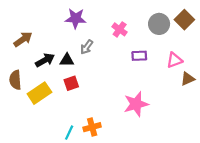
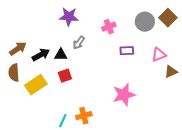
pink cross: (120, 29) -> (109, 27), turned 32
brown arrow: (23, 39) -> (18, 49), moved

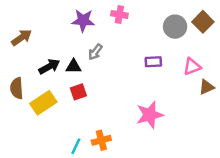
pink cross: (109, 27) -> (119, 15), moved, turned 32
brown arrow: (18, 49) -> (22, 37), moved

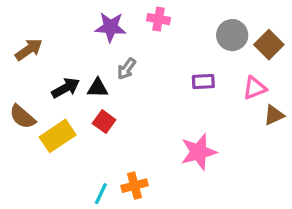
brown square: (203, 22) -> (269, 45), moved
brown semicircle: (17, 88) -> (22, 117), turned -45
red square: (78, 92) -> (104, 122), turned -35

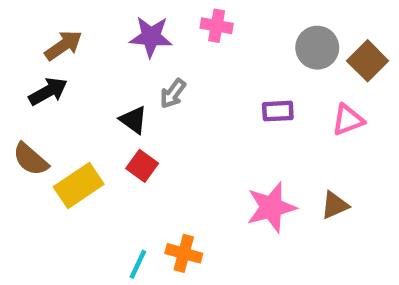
brown arrow: (29, 50) -> (63, 45), moved
black arrow: (66, 88) -> (48, 91), moved
black triangle: (98, 88) -> (133, 120), turned 35
brown triangle: (274, 115) -> (335, 205), moved
orange cross: (134, 186) -> (184, 253), turned 30

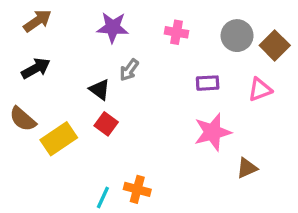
pink cross: (217, 26) -> (177, 32), moved
brown arrow: (63, 45) -> (37, 21), moved
brown triangle: (335, 205) -> (247, 168), moved
pink star: (271, 207) -> (212, 132), moved

